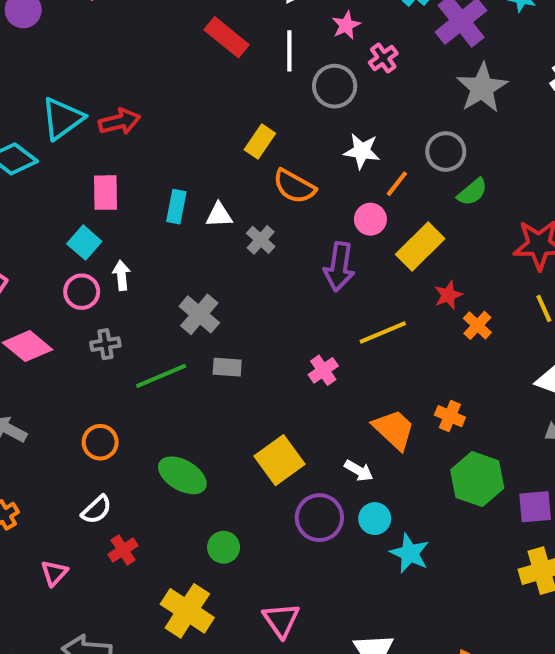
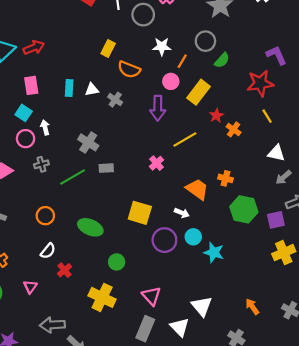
yellow square: (279, 460) -> (140, 213), turned -30

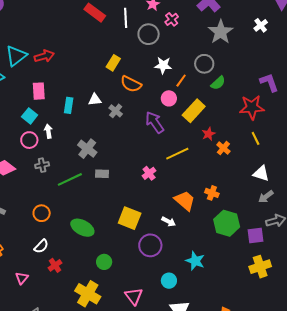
cyan rectangle: (69, 88) -> (69, 105), moved
purple arrow: (158, 108) -> (155, 122), turned 140
cyan circle: (193, 237) -> (169, 281), moved

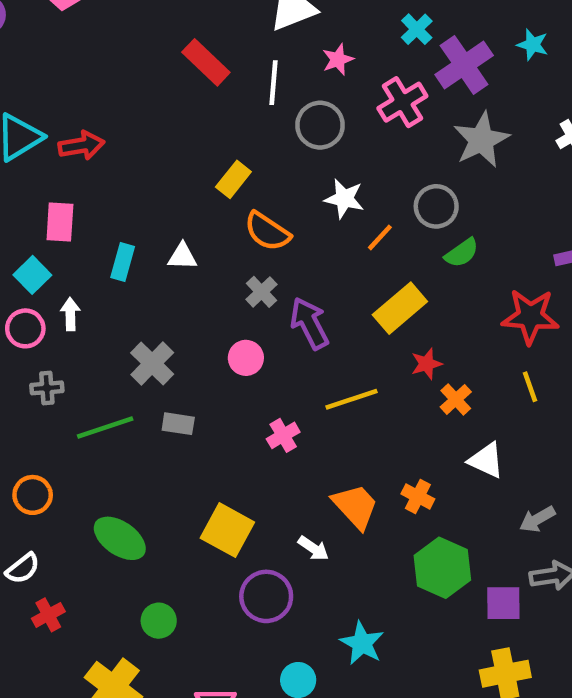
pink cross: (172, 19) -> (402, 102), moved, size x1.5
pink circle: (169, 98) -> (246, 358), moved
gray cross: (116, 111) -> (261, 292), moved
white triangle: (261, 173) -> (486, 460), moved

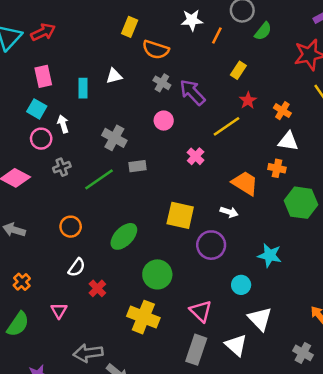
yellow rectangle: (400, 308) -> (238, 70), size x0.6
red star: (426, 364) -> (248, 100), moved
white triangle: (486, 460) -> (288, 141), moved
green ellipse: (120, 538) -> (124, 236), turned -64
green circle: (159, 621) -> (157, 274), size x1.5

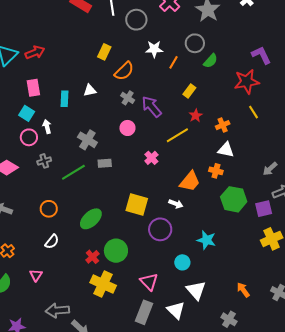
orange semicircle: (156, 50) -> (124, 71), turned -65
orange cross: (282, 111) -> (223, 125), turned 32
orange trapezoid: (245, 183) -> (190, 181), turned 95
red cross: (97, 288) -> (92, 257), moved

